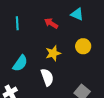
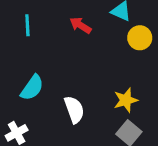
yellow circle: (83, 46) -> (140, 38), moved
yellow star: (53, 53) -> (126, 100), moved

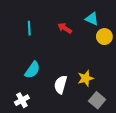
yellow star: (126, 100) -> (86, 78), moved
white semicircle: (74, 110) -> (61, 85), turned -144

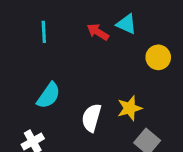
cyan triangle: (92, 19) -> (126, 24), moved
yellow circle: (104, 37) -> (158, 57), moved

